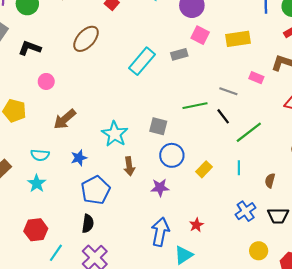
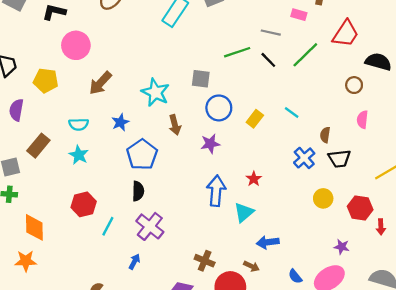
pink circle: (46, 81) -> (76, 45), size x1.6
green line: (249, 132) -> (305, 55), moved
cyan line: (239, 168) -> (292, 113), turned -48
brown semicircle: (270, 181) -> (325, 135), moved

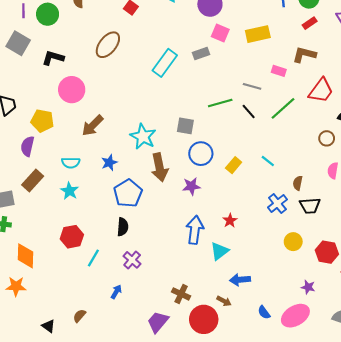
purple semicircle: (16, 110) -> (27, 146), moved
brown arrow: (175, 125) -> (160, 167), size x1.5
purple cross: (150, 226) -> (132, 260), size x0.7

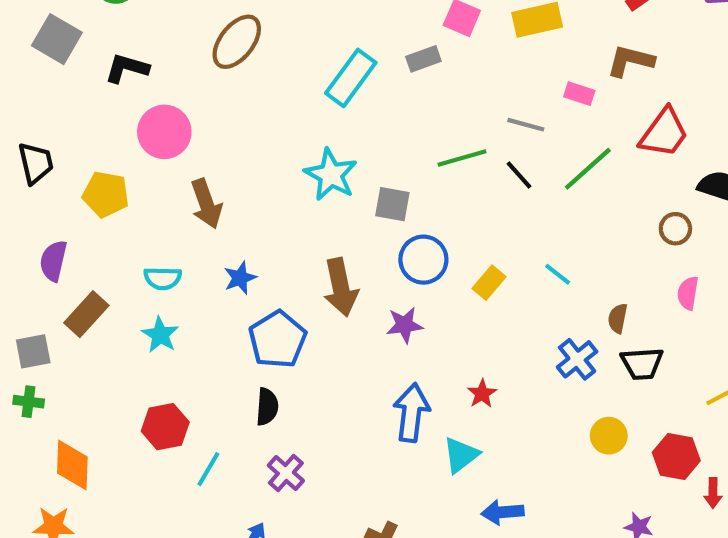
brown arrow: (93, 126) -> (206, 204), turned -65
cyan star: (143, 137) -> (331, 175), moved
purple semicircle: (27, 146) -> (53, 261), moved

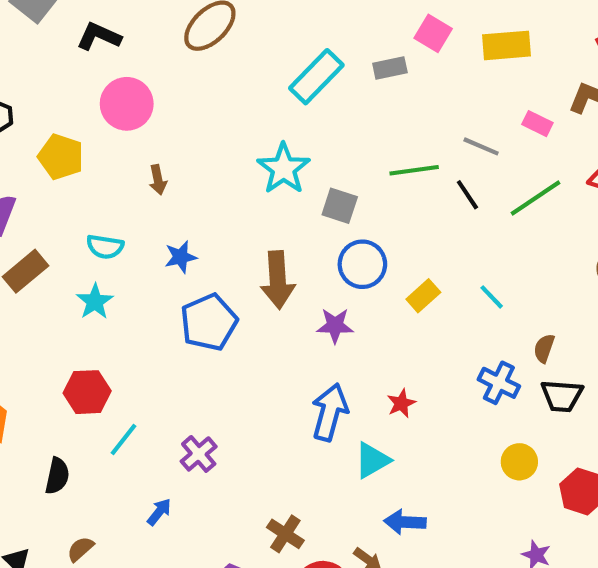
brown arrow: (206, 204) -> (158, 180), size x0.6
blue cross: (577, 359) -> (499, 383), turned -33
black semicircle: (267, 407) -> (57, 476), moved

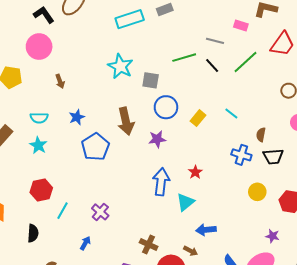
black L-shape: (99, 36) -> (44, 15), moved, turned 40
cyan rectangle: (316, 77) -> (130, 19), turned 36

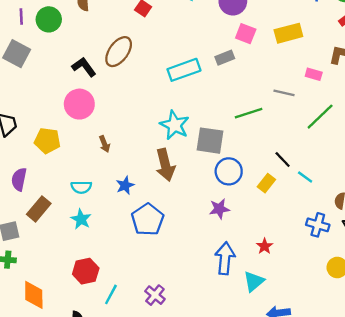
black line: (212, 65) -> (283, 159), moved
gray square: (151, 80) -> (210, 141), size x1.4
brown arrow: (126, 121) -> (165, 165), moved

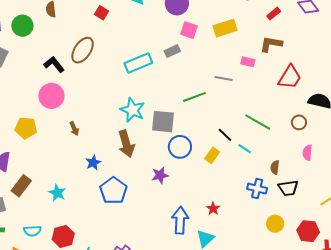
green line: (320, 117) -> (258, 122), moved, turned 76
cyan semicircle: (81, 187) -> (32, 231), moved
purple star: (219, 209) -> (160, 175), moved

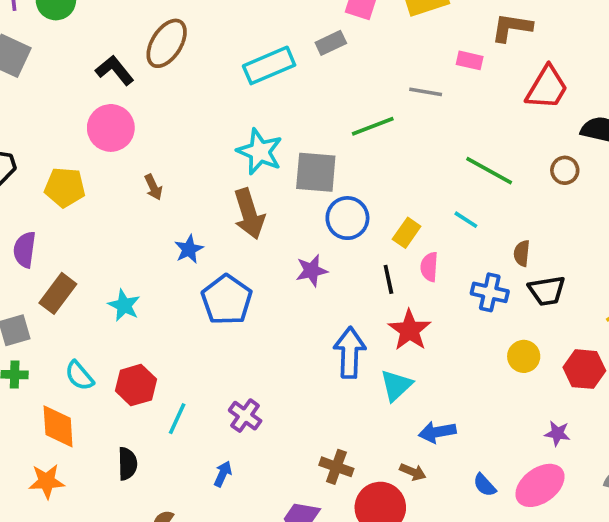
black line: (225, 135) -> (388, 279), moved, turned 35
pink semicircle: (307, 153) -> (429, 267), moved
red star: (213, 209) -> (410, 330), size x1.6
cyan semicircle: (32, 231) -> (79, 376), turned 54

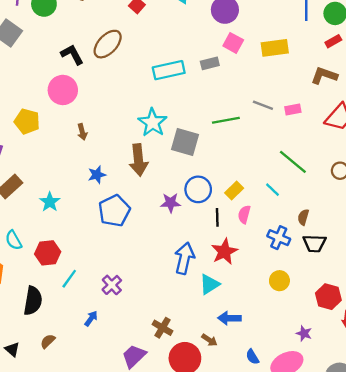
pink rectangle: (470, 60) -> (293, 110), moved, turned -35
blue circle: (347, 218) -> (198, 189), moved
yellow circle: (524, 356) -> (279, 281), moved
black semicircle: (127, 464) -> (33, 301), size x1.4

